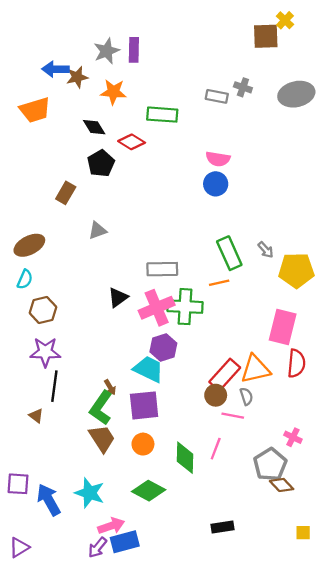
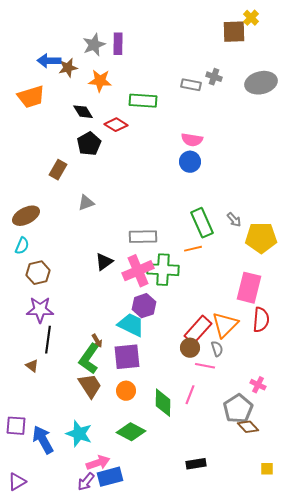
orange triangle: (255, 369) -> (225, 325), turned -32

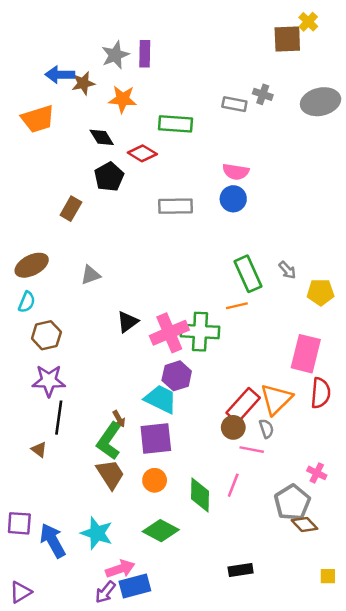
gray triangle: (86, 203) -> (91, 275), moved
gray rectangle: (143, 237) -> (175, 206), moved
yellow pentagon: (261, 238) -> (321, 292), size x0.7

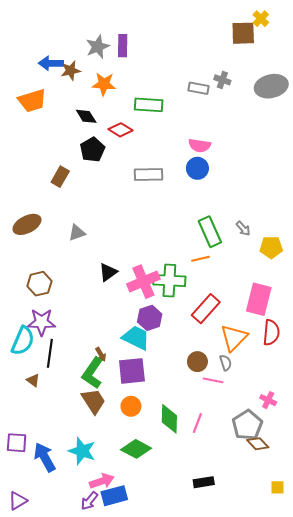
cyan semicircle: (27, 302) -> (23, 341), moved, size x1.6
red rectangle: (243, 405) -> (206, 309), moved
pink line: (233, 485) -> (197, 423), moved

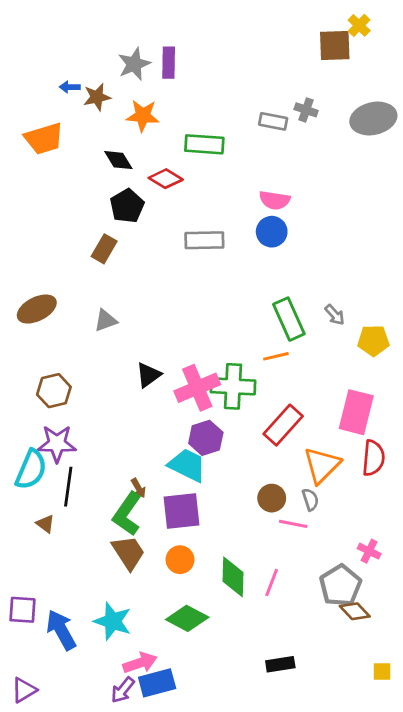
blue arrow: (51, 63) -> (70, 87), size x0.6
brown rectangle: (60, 177) -> (104, 249), moved

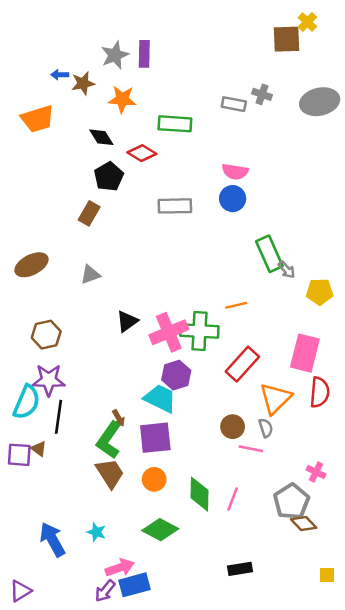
green rectangle: (289, 319) -> (269, 254), moved
purple square: (22, 610) -> (19, 455), moved
cyan star: (113, 621) -> (96, 532), size x0.6

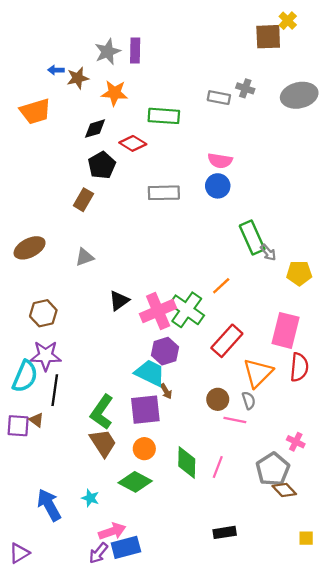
black diamond: (101, 137) -> (95, 129), turned -75
orange line: (236, 305) -> (221, 286), turned -30
green cross: (199, 331) -> (187, 310), turned 32
brown arrow: (119, 418) -> (166, 391), moved
green diamond: (160, 530) -> (135, 482), moved

